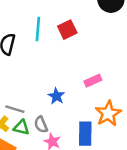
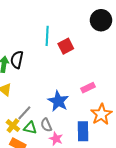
cyan line: (38, 29) -> (47, 36), moved
blue star: (56, 96) -> (58, 101), size x1.5
gray line: (15, 109) -> (24, 113), turned -63

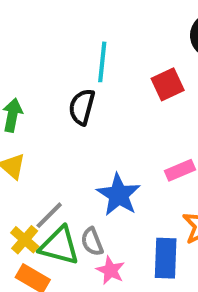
red square: (66, 46) -> (168, 84), moved
black semicircle: (17, 60) -> (82, 107), moved
green triangle: (30, 128) -> (59, 246), size x1.5

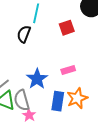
gray semicircle: (92, 242) -> (22, 100), size x1.5
blue rectangle: (166, 258) -> (58, 101), moved

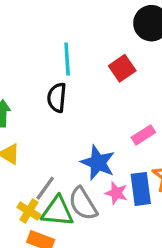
pink star: (29, 115) -> (116, 193), moved

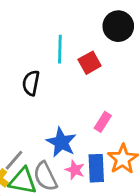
cyan line: (67, 59) -> (60, 49), moved
pink rectangle: (143, 135) -> (103, 122), turned -30

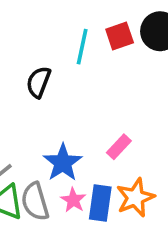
red square: (90, 63) -> (120, 36), moved

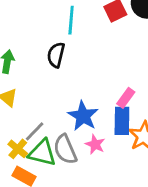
cyan line: (82, 47) -> (71, 20), moved
blue rectangle: (100, 203) -> (122, 121), moved

